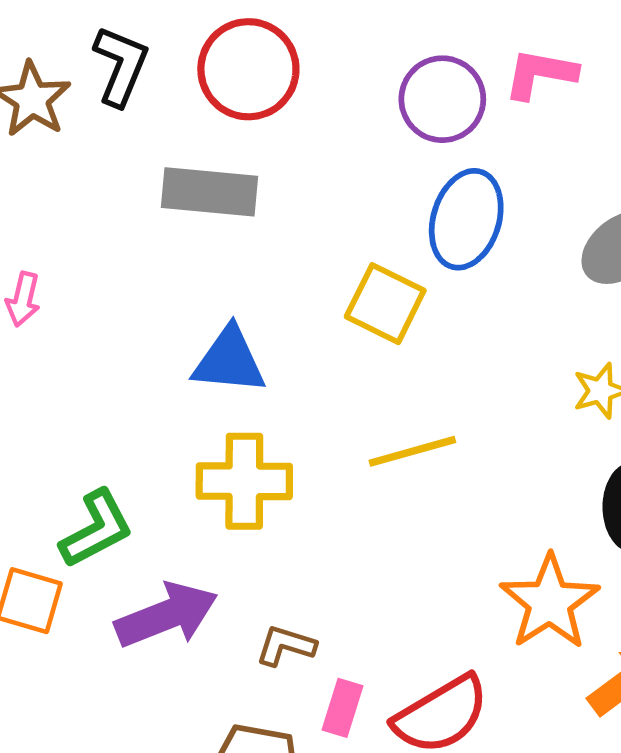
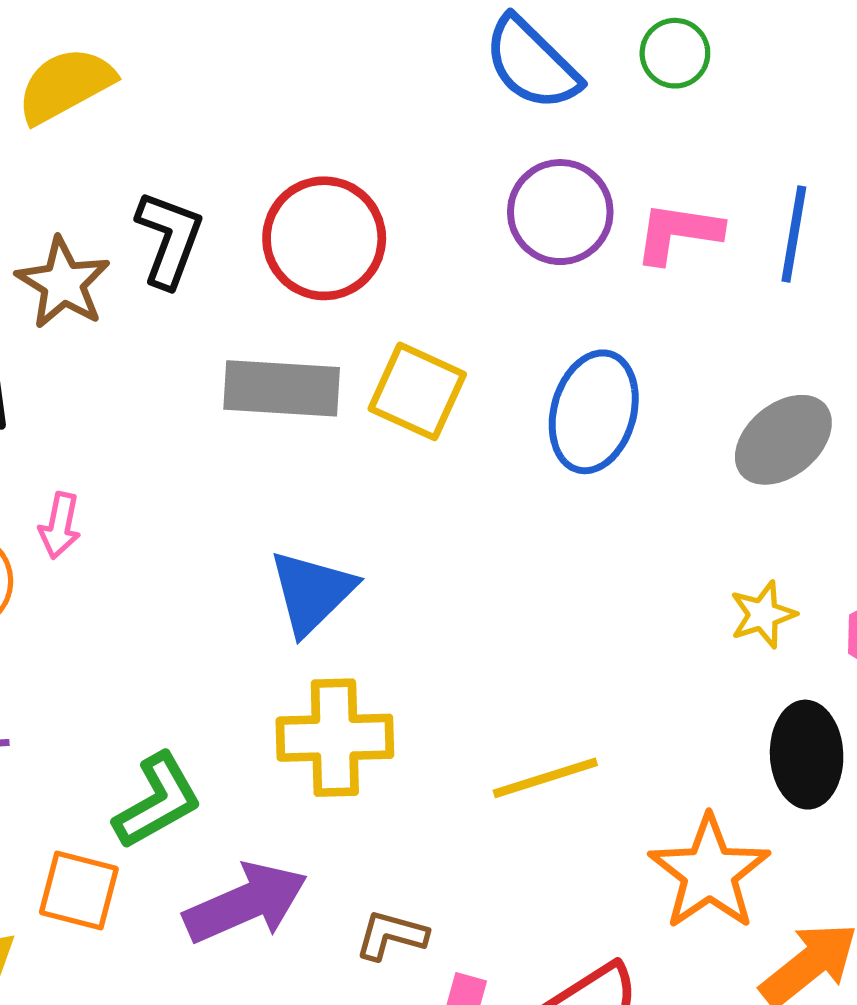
purple circle: (442, 99) -> (560, 212), moved
yellow square: (385, 304) -> (417, 391), moved
blue triangle: (229, 361) -> (312, 592), turned -48
yellow line: (412, 451) -> (545, 778), moved

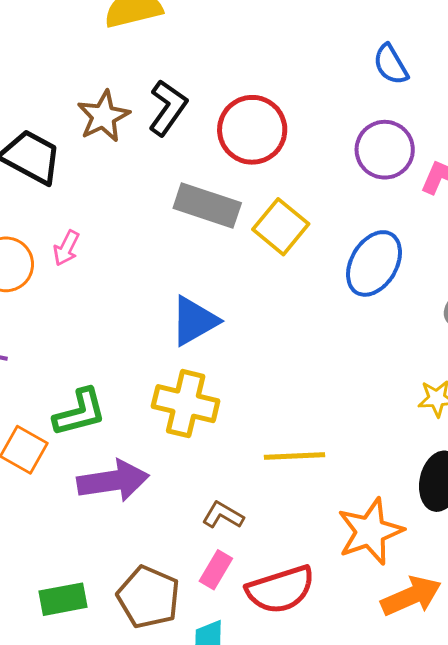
blue semicircle: (532, 63) -> (391, 65), size x0.7
brown L-shape: (391, 935) -> (223, 515), moved

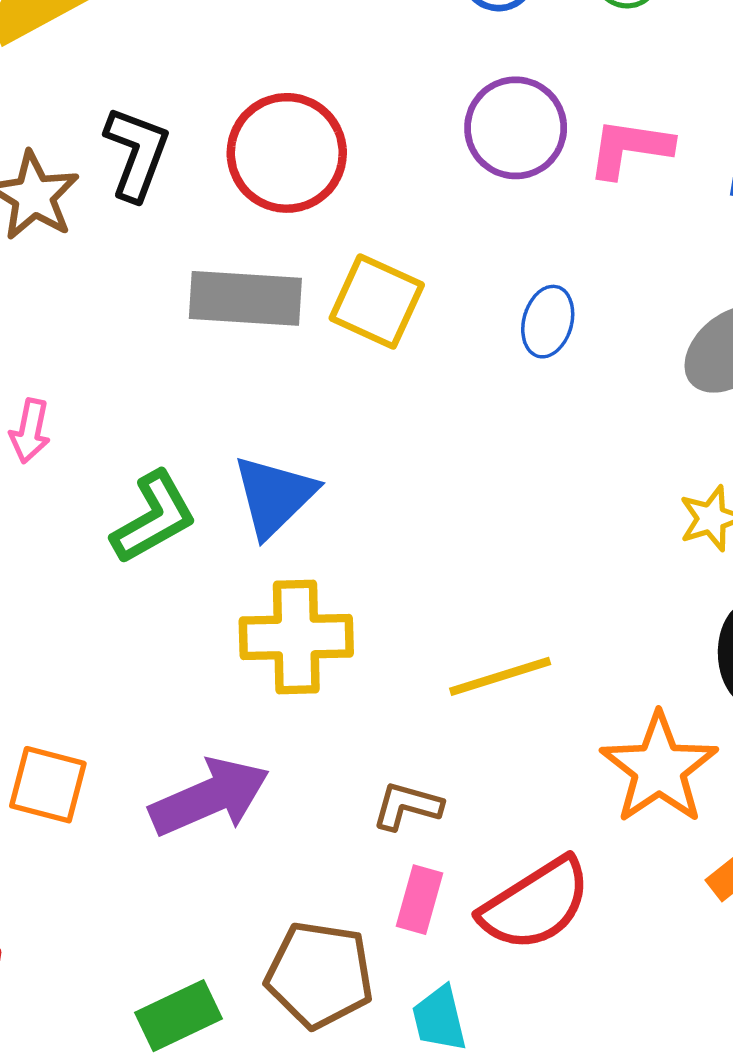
blue ellipse: (374, 263) -> (548, 322), size x0.6
green L-shape: (80, 412) -> (154, 518), moved

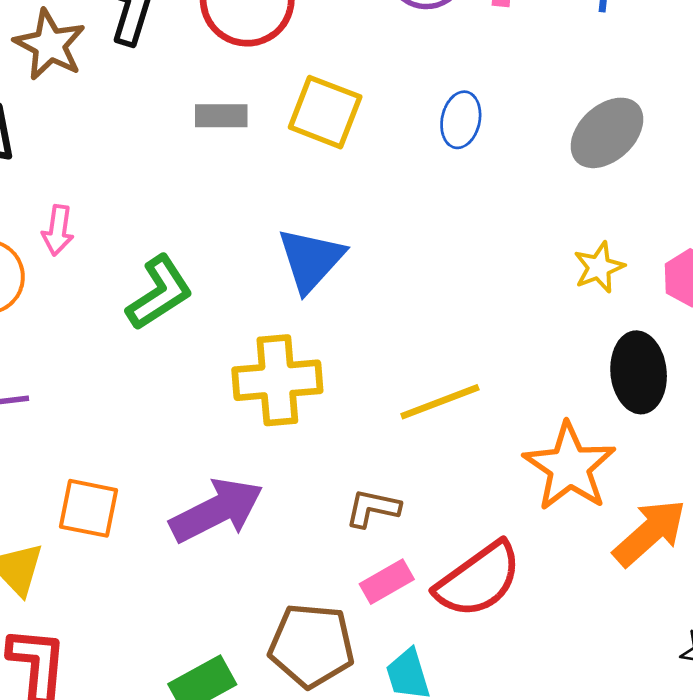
gray rectangle: (245, 298) -> (221, 116), size x0.6
blue triangle: (274, 496) -> (311, 260), moved
pink rectangle: (419, 900) -> (387, 582), turned 48

